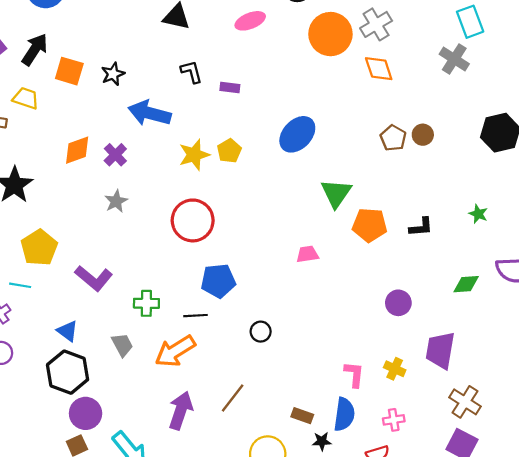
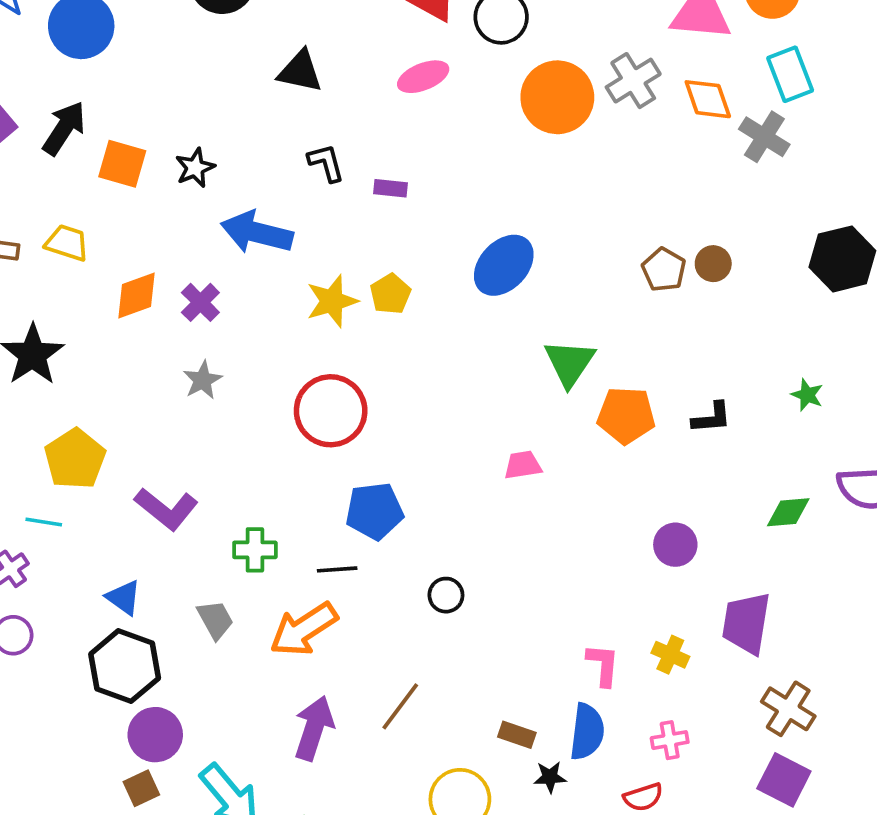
orange diamond: (379, 69) -> (708, 99), moved
yellow trapezoid: (26, 98) -> (67, 243), moved

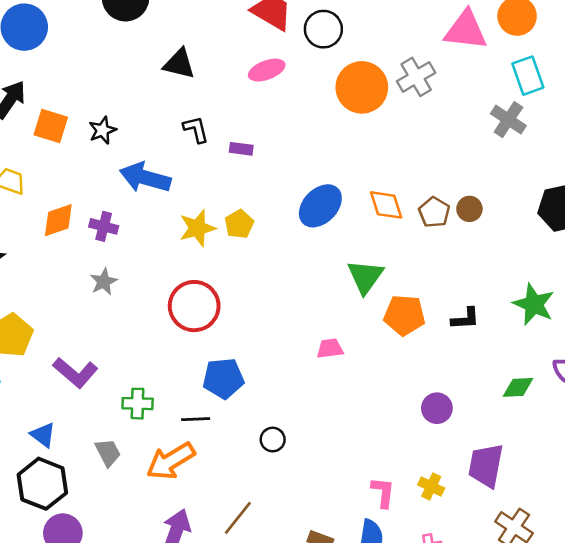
orange diamond: (708, 99) -> (386, 205), moved
purple cross: (200, 302) -> (104, 226), turned -32
green star: (807, 395) -> (534, 304), size x1.8

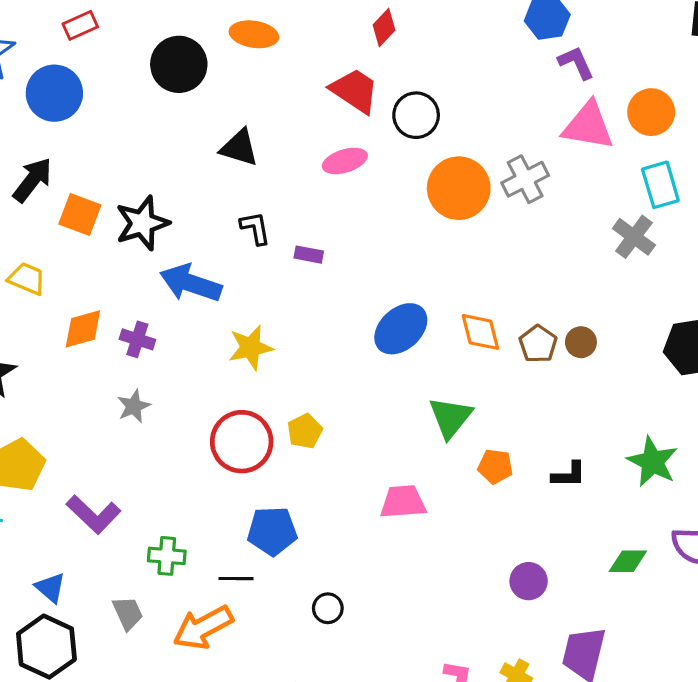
black star: (102, 130) -> (142, 223), size x1.6
yellow pentagon: (239, 224) -> (305, 431), moved
orange pentagon: (404, 315) -> (495, 466), size x0.7
pink trapezoid: (330, 349) -> (403, 502), size x1.4

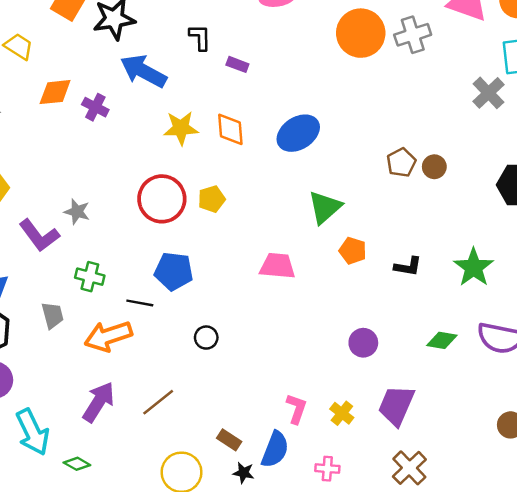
orange diamond: (480, 332) -> (230, 129), moved
gray star: (134, 406) -> (77, 212), moved, turned 30

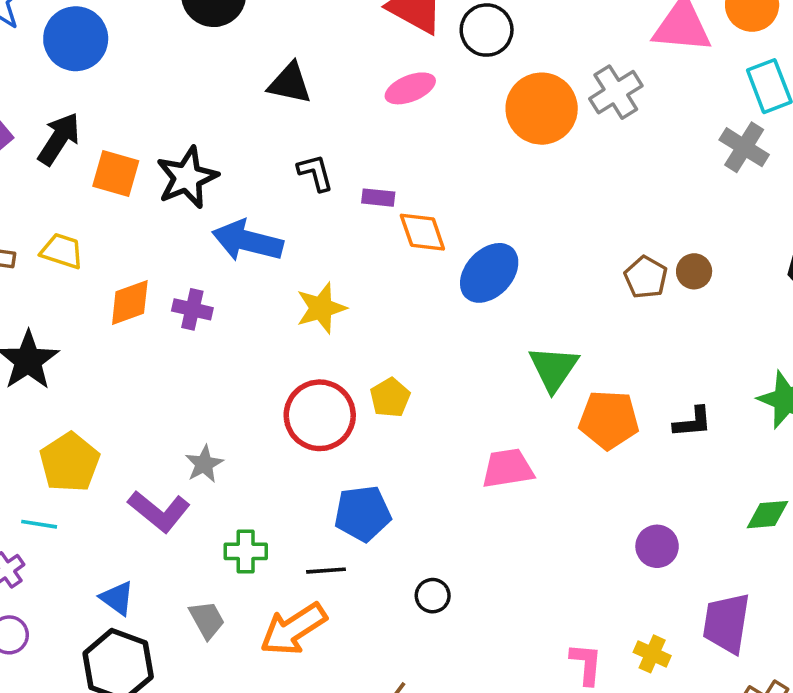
orange diamond: (230, 129) -> (422, 232), moved
gray star: (77, 212) -> (204, 464), turned -30
orange pentagon: (353, 251) -> (609, 420), size x1.5

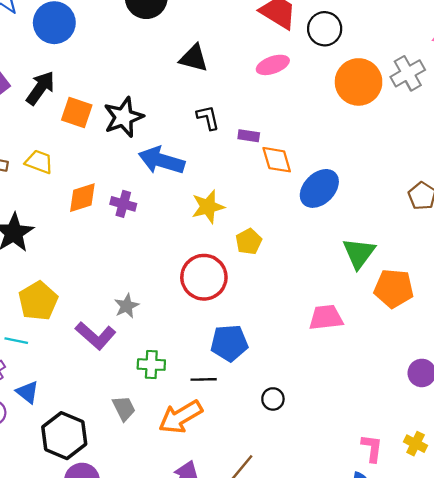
yellow pentagon: (390, 398) -> (249, 242), moved
blue triangle: (117, 598) -> (27, 392), moved

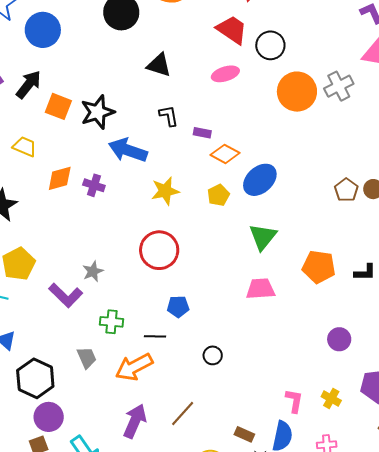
orange diamond: (277, 160) -> (225, 154), turned -48
yellow pentagon: (249, 242) -> (218, 195), moved
green triangle: (359, 253) -> (263, 237), moved
blue pentagon: (229, 343) -> (178, 307), size x0.7

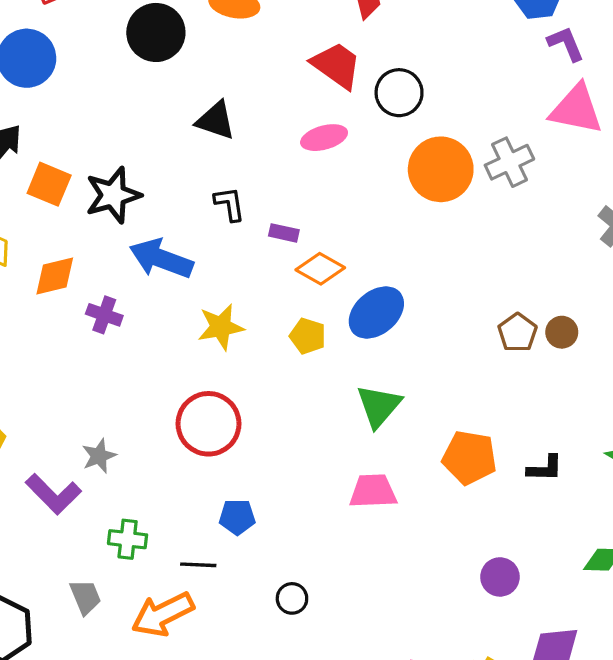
orange diamond: (60, 178) -> (55, 276), moved
yellow pentagon: (218, 195) -> (308, 336), turned -30

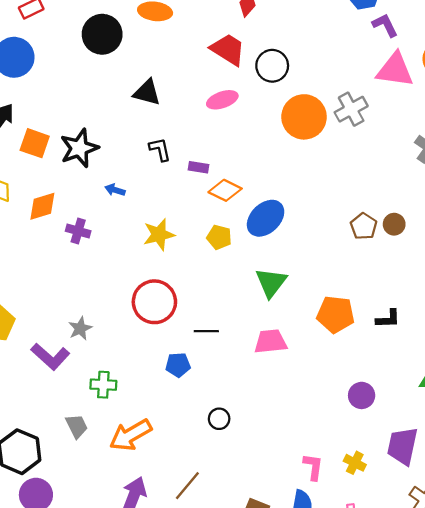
blue arrow: (161, 259) -> (115, 190), size x0.5
black line: (198, 565) -> (206, 331), moved

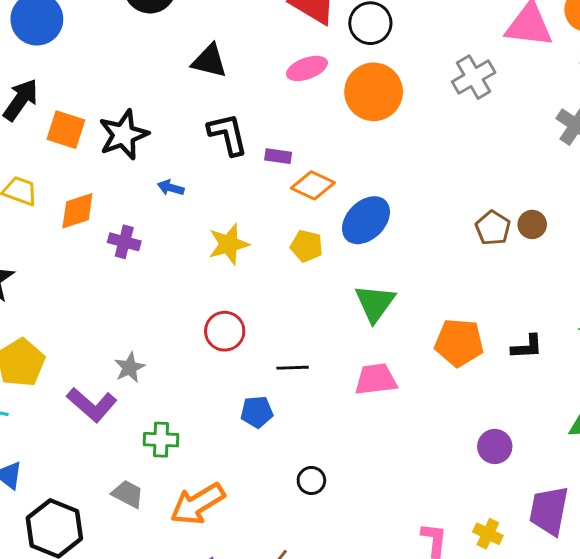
orange circle: (304, 117) -> (374, 92), moved
black L-shape: (160, 149) -> (228, 134), size x1.4
red circle: (154, 302) -> (225, 331), size x0.7
gray trapezoid: (77, 426) -> (128, 494), turned -35

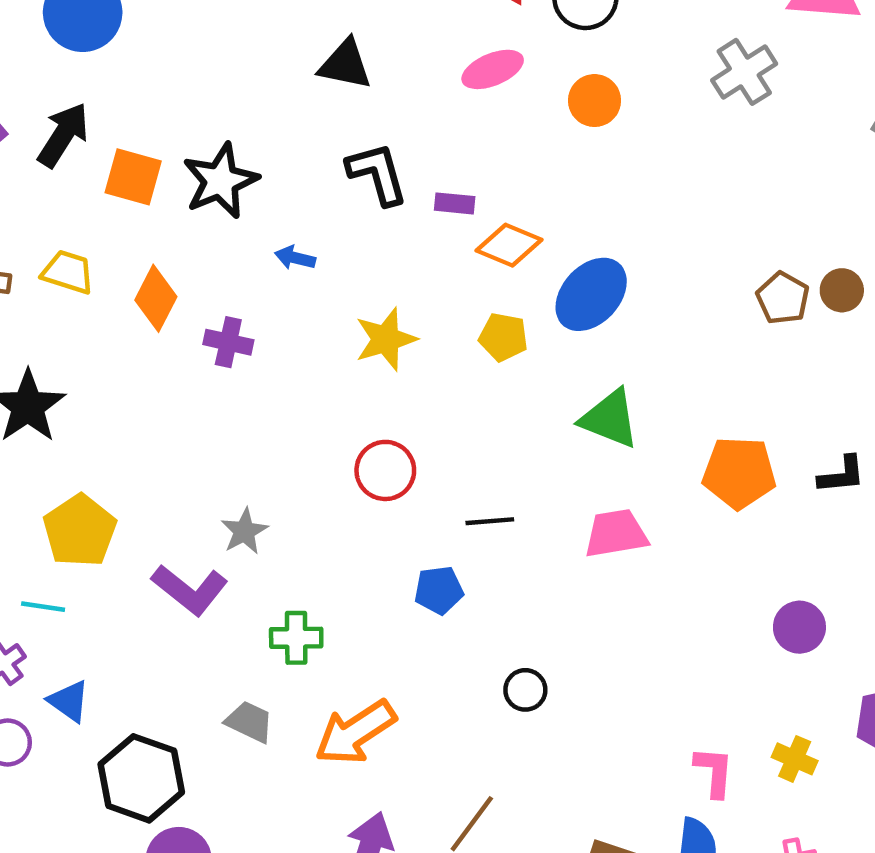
orange circle: (374, 92) -> (595, 101), size x0.6
orange diamond: (77, 211) -> (156, 298), turned -42
green triangle: (375, 303) -> (610, 419), turned -42

